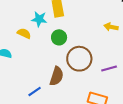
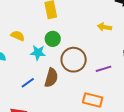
cyan star: (39, 19) -> (38, 53), moved
blue line: (35, 92) -> (28, 83), moved

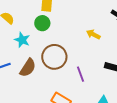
green circle: (53, 39) -> (42, 23), moved
purple line: (103, 69) -> (80, 74), turned 70

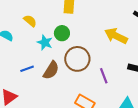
green circle: (42, 23) -> (62, 33), moved
yellow arrow: (93, 34) -> (116, 36), size x1.6

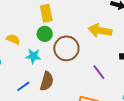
green circle: (62, 33) -> (45, 34), moved
brown circle: (77, 59) -> (66, 48), moved

